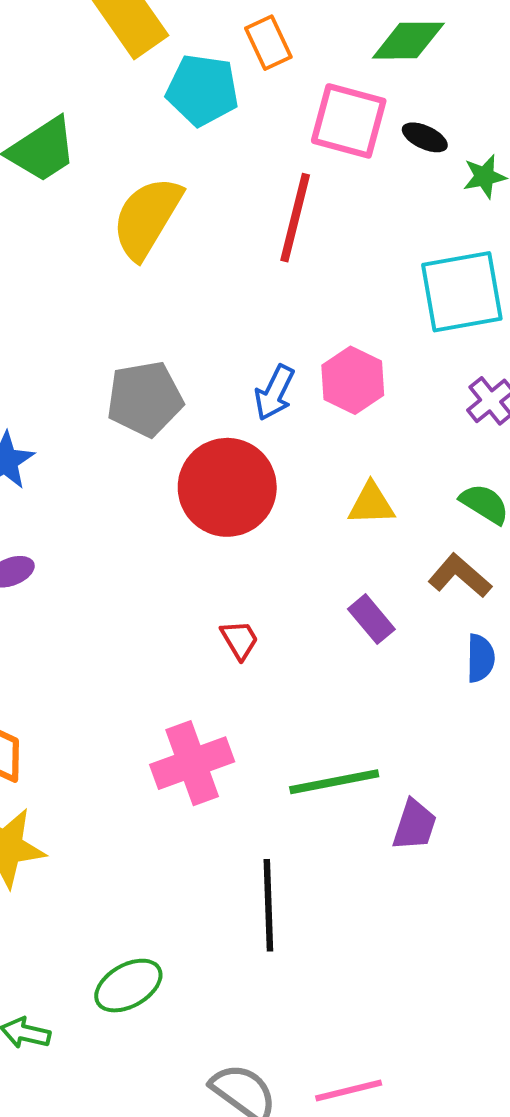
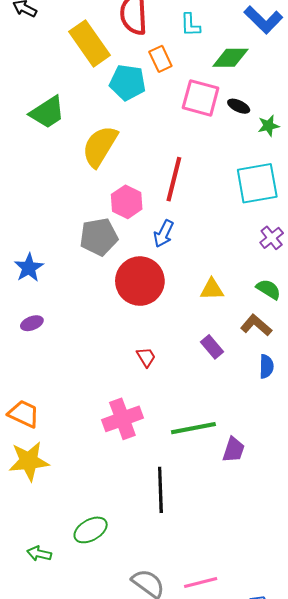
red line: (295, 218) -> (174, 179), moved
pink hexagon: (353, 380) -> (127, 202), moved

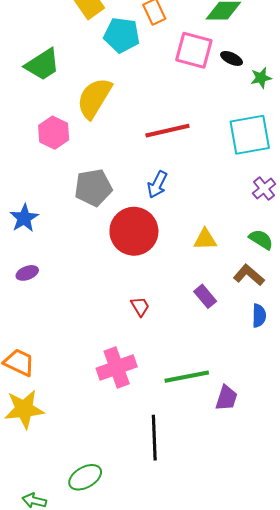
red line: (174, 179) -> (167, 131), turned 63
pink hexagon: (127, 202) -> (54, 133), moved

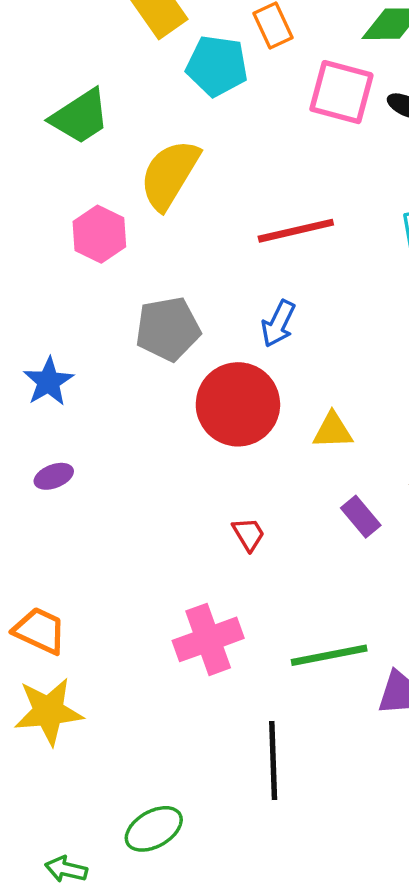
yellow triangle: (205, 239) -> (333, 431), moved

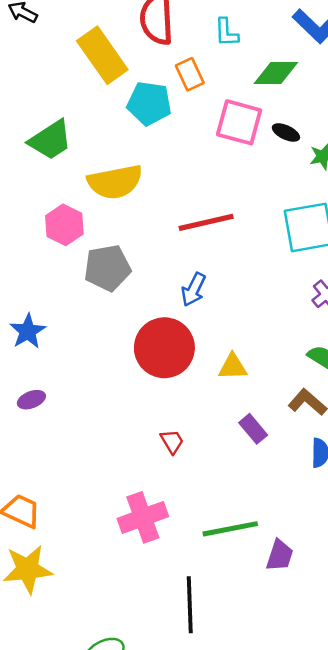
yellow semicircle: (170, 175) -> (115, 182), turned -132
gray pentagon: (168, 329) -> (107, 268), moved

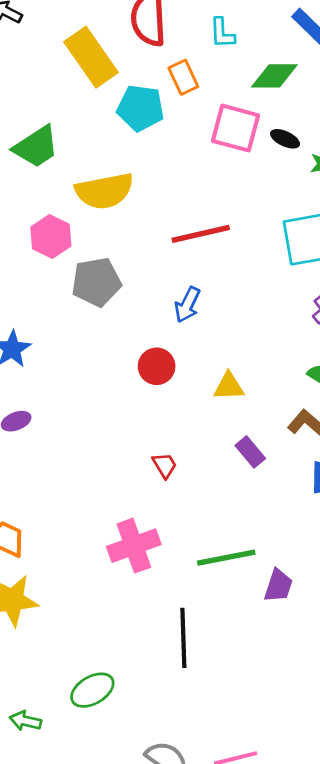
red circle: (164, 348) -> (157, 366), size x0.6

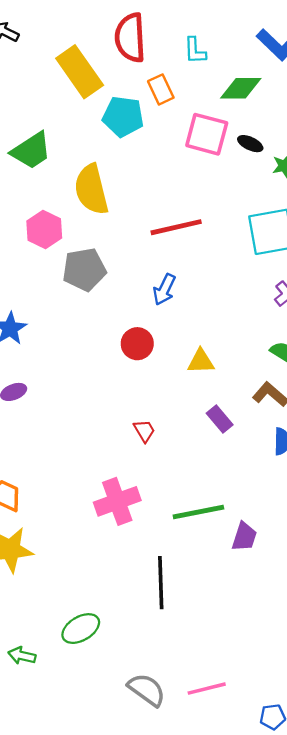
yellow semicircle: (104, 191) -> (91, 190), turned 87

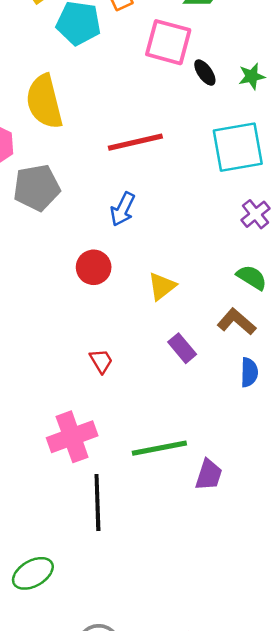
black ellipse: (250, 144) -> (205, 73), moved, turned 30
yellow triangle: (201, 361) -> (162, 286), turned -36
black line: (161, 583) -> (97, 503), moved

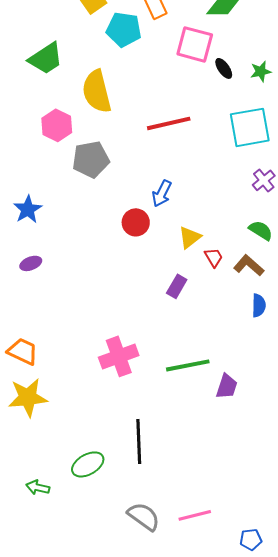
blue arrow: (123, 209) -> (162, 193), moved
purple rectangle: (182, 348) -> (177, 286), moved, turned 70
red trapezoid: (101, 361) -> (214, 257), moved
black line: (97, 503) -> (139, 441), moved

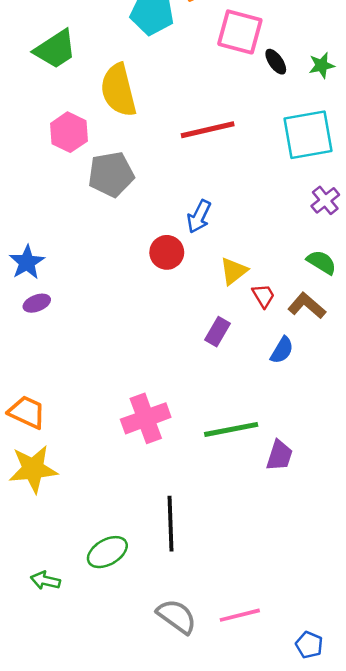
blue star: (28, 209) -> (27, 262), moved
blue semicircle: (259, 305) -> (282, 350), moved, turned 30
blue pentagon: (251, 539) -> (309, 645), turned 30

